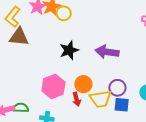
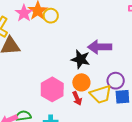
black star: (69, 50) -> (81, 59), moved, turned -30

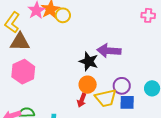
pink hexagon: (52, 89) -> (23, 72), moved
red arrow: (77, 98) -> (82, 100), turned 40

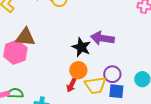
brown triangle: (20, 42) -> (25, 37), moved

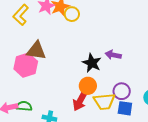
purple arrow: (102, 38) -> (113, 55), size x0.7
red arrow: (71, 85) -> (80, 100), size x1.5

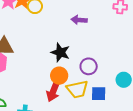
purple arrow: (113, 55) -> (79, 20), moved
purple circle: (122, 91) -> (89, 66), moved

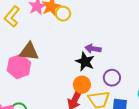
purple arrow: (79, 20) -> (93, 49), moved

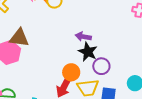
black star: (85, 62) -> (88, 52), moved

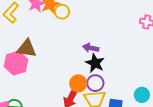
purple circle: (101, 66) -> (95, 83), moved

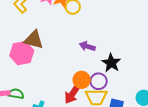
purple arrow: (91, 48) -> (87, 46), moved
black star: (95, 63) -> (111, 63), moved

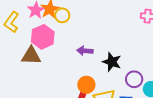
pink hexagon: (22, 53) -> (43, 37), moved
purple circle: (99, 81) -> (134, 79), moved

